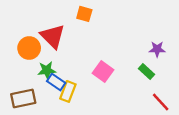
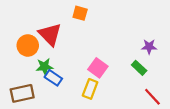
yellow rectangle: (68, 91) -> (90, 89), moved

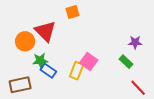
orange square: (80, 13) -> (73, 12), turned -32
yellow rectangle: (90, 89) -> (77, 71), moved

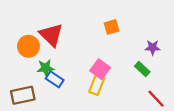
orange square: (73, 12) -> (112, 27), moved
yellow rectangle: (77, 71) -> (97, 85), moved

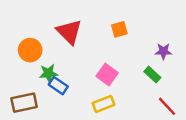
red triangle: (51, 35) -> (69, 32), moved
yellow rectangle: (97, 85) -> (103, 104), moved, turned 48

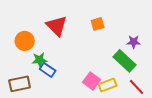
pink square: (107, 75) -> (92, 81), moved
green rectangle: (152, 75) -> (125, 61), size x1.6
yellow rectangle: (103, 104) -> (108, 85), moved

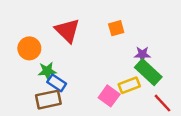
purple star: (134, 42) -> (142, 54), moved
brown rectangle: (20, 84) -> (48, 100), moved
yellow rectangle: (108, 85) -> (129, 85), moved

